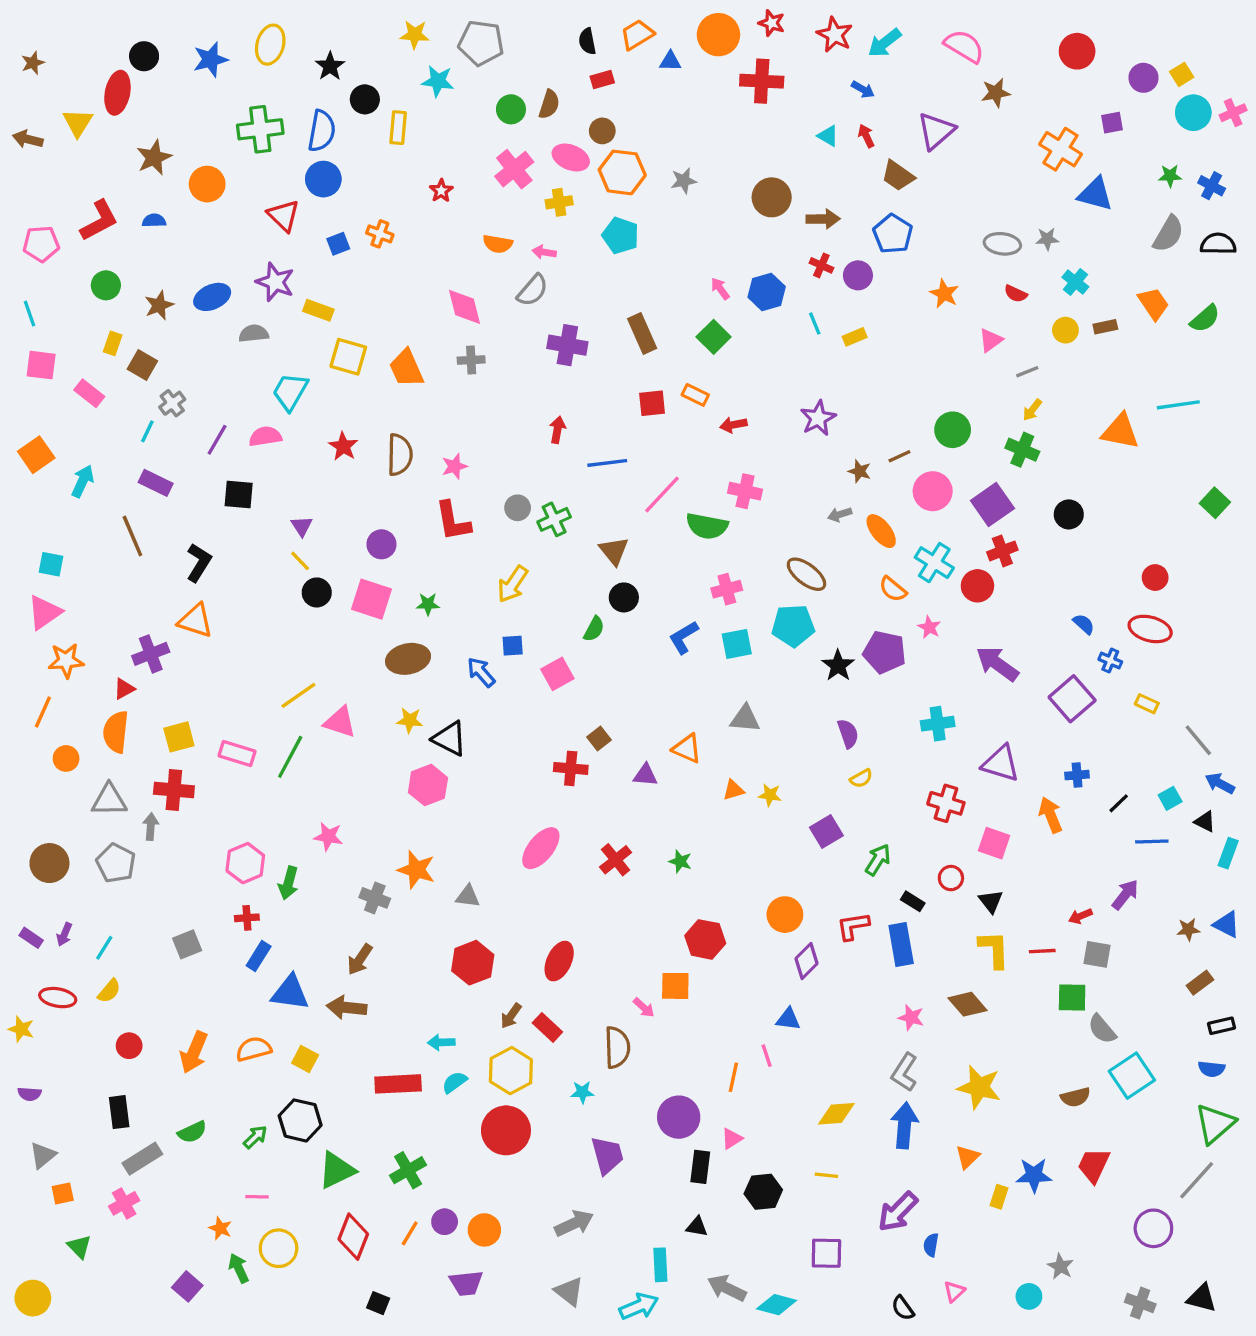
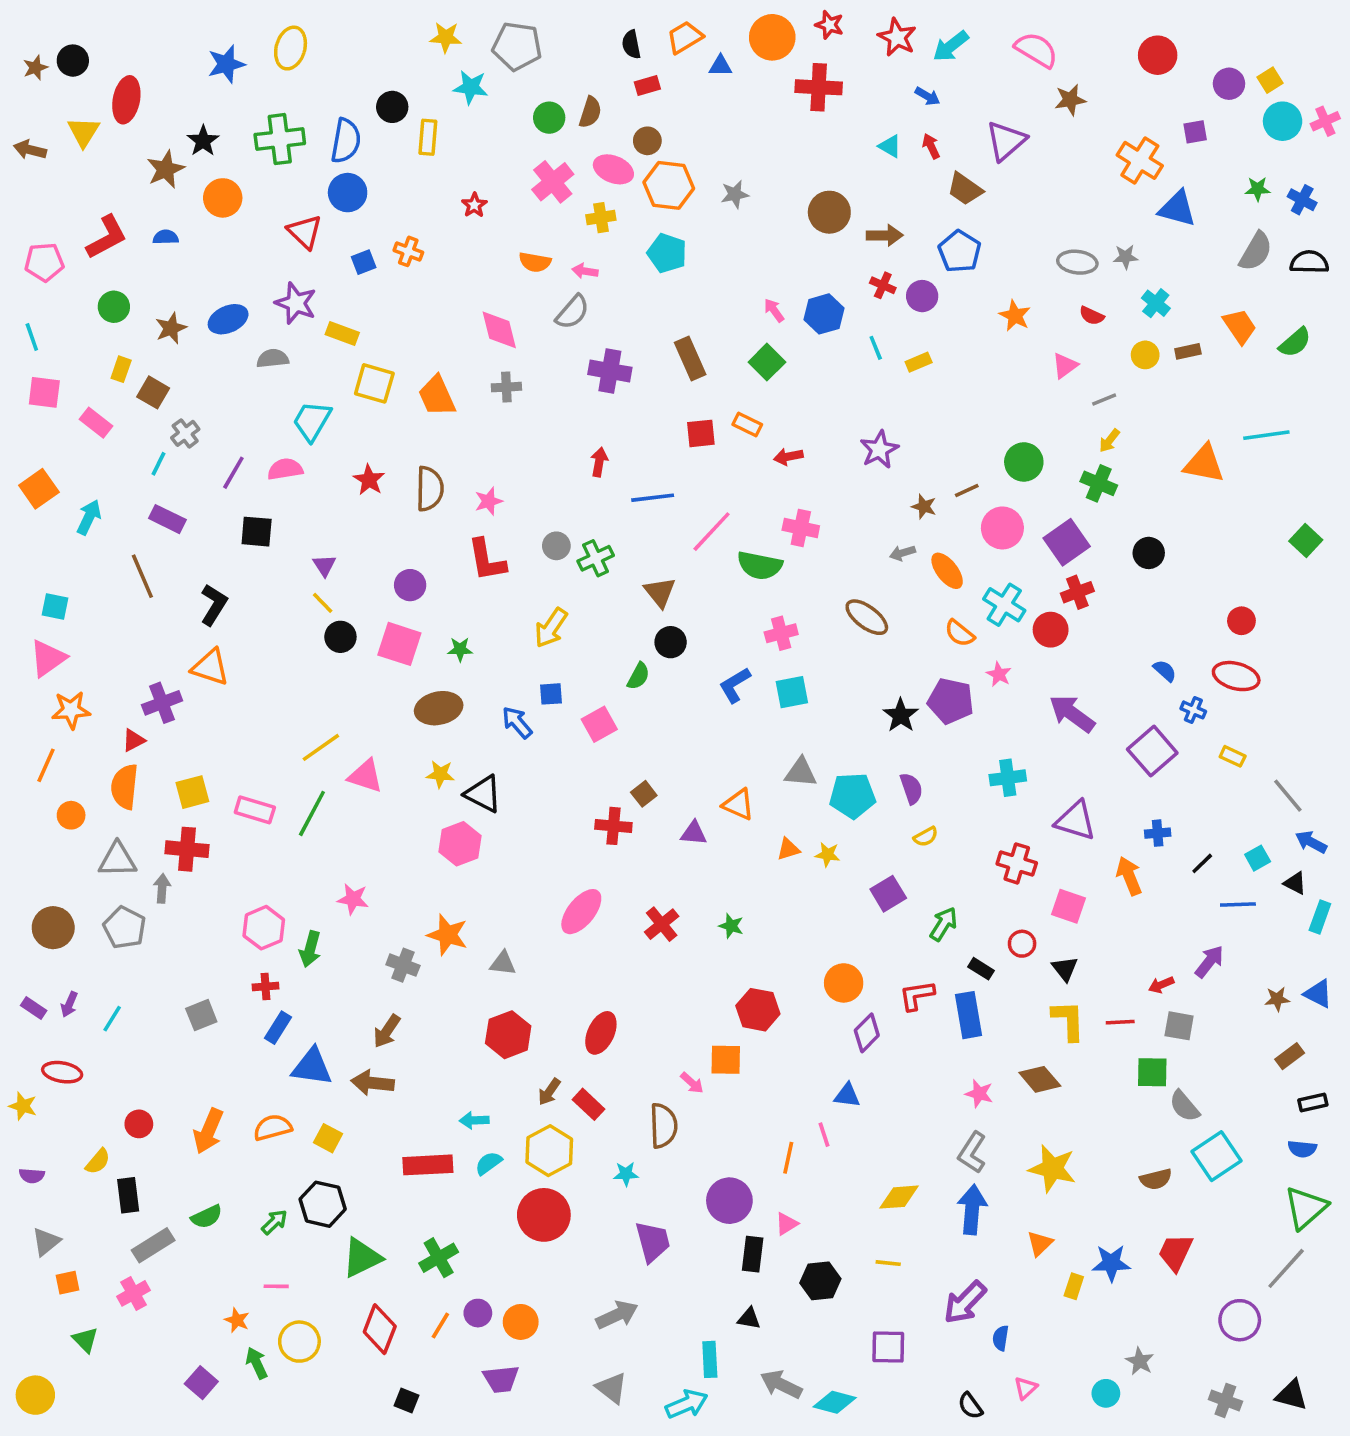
black circle: (144, 56) -> (73, 61), moved
black star: (330, 66) -> (203, 141), moved
cyan pentagon: (793, 626) -> (853, 796), moved
yellow semicircle: (109, 991) -> (98, 1161), moved

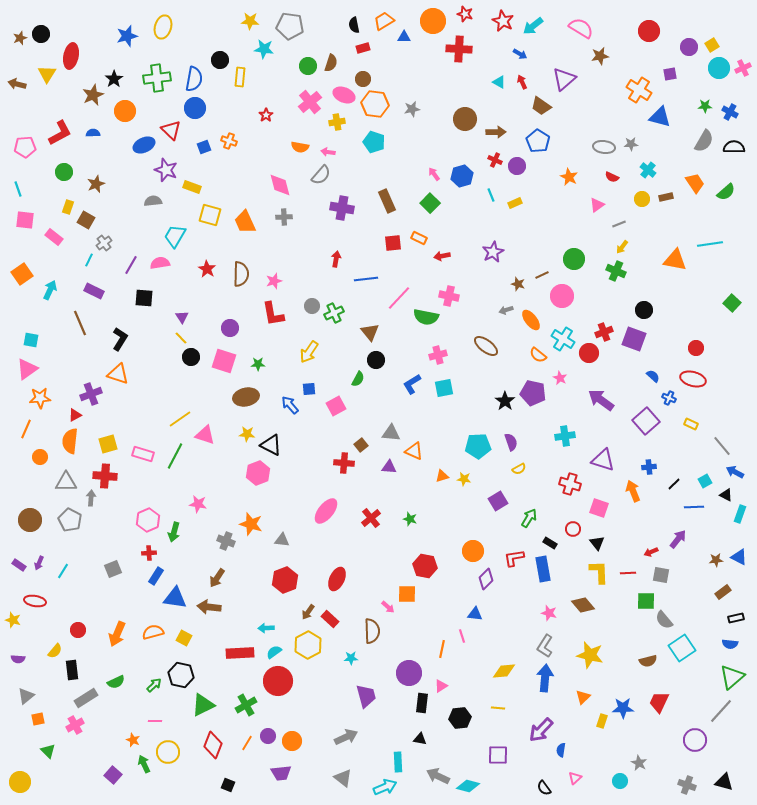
blue ellipse: (228, 319) -> (144, 145), moved
purple square: (1067, 542) -> (634, 339), moved, turned -35
gray triangle: (801, 772) -> (391, 433), moved
red circle: (544, 1215) -> (278, 681), moved

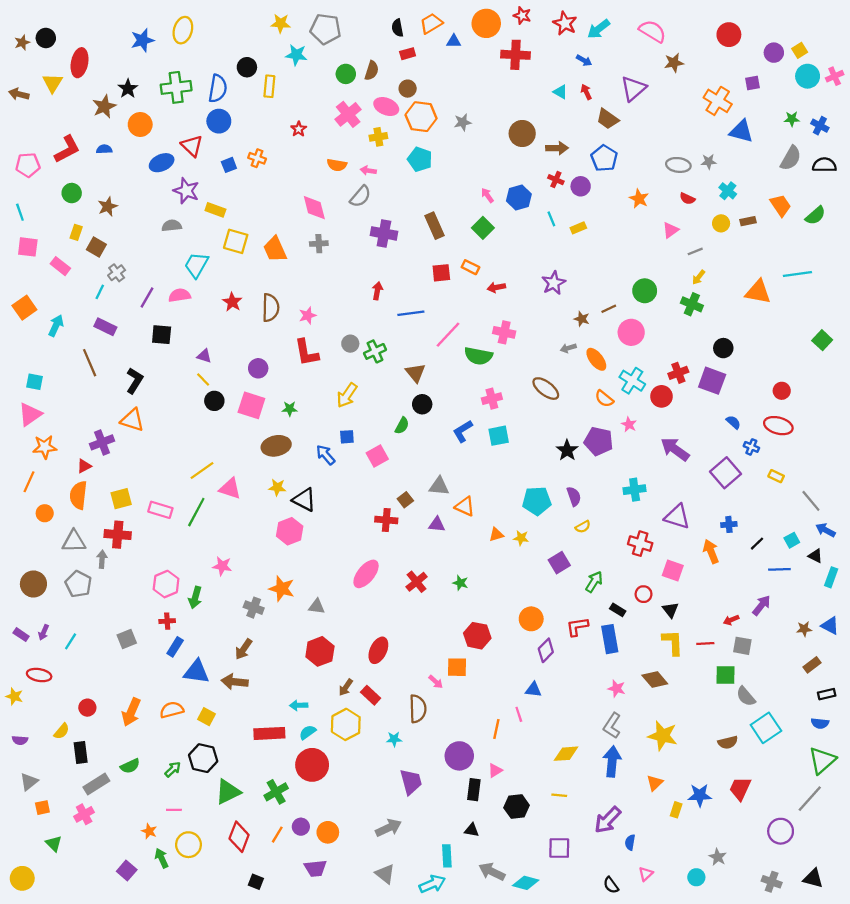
purple triangle: (182, 317) -> (204, 356), turned -40

